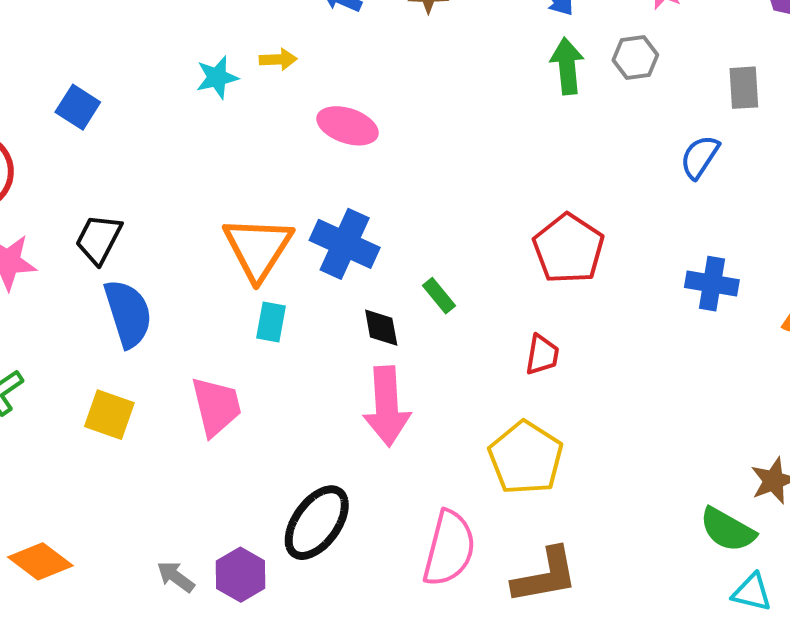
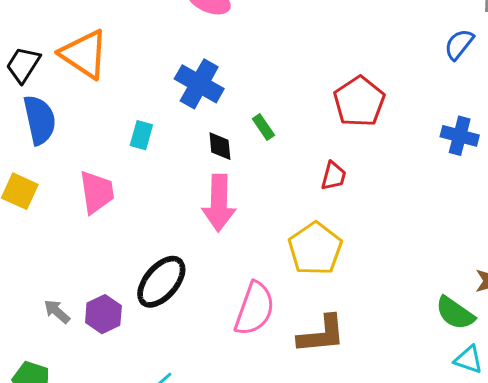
orange triangle: (258, 248) -> (84, 54), moved, turned -34

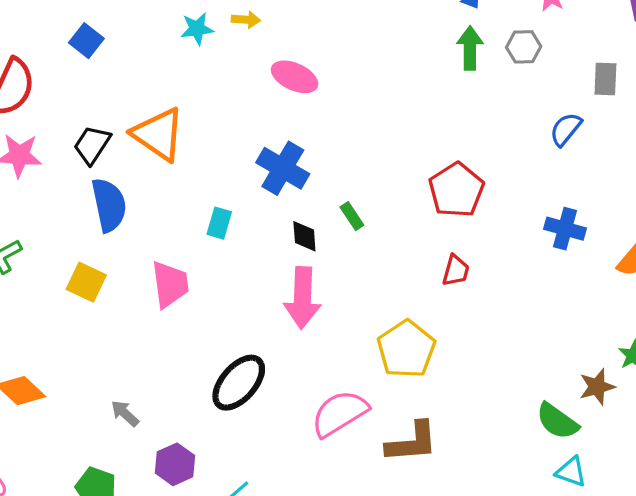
red trapezoid: (334, 176) -> (456, 271), moved
pink semicircle: (255, 309) -> (340, 413), turned -142
purple hexagon: (103, 314) -> (175, 464), moved

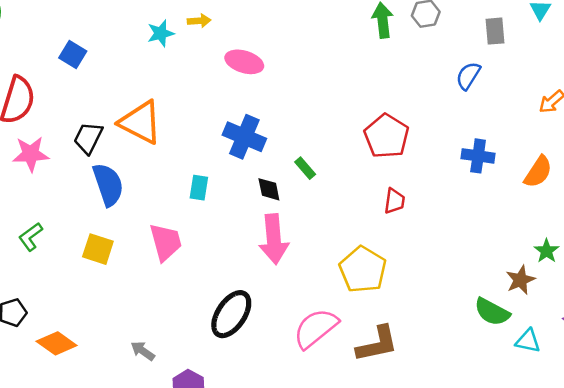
cyan triangle: (571, 472) -> (528, 341), moved

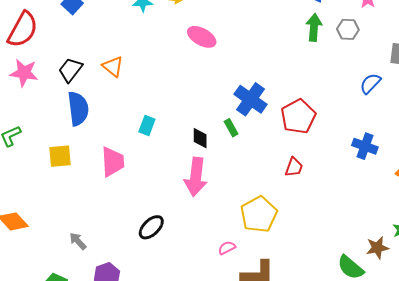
orange triangle: (141, 122) -> (113, 66), size x0.6
blue cross: (244, 137) -> (251, 99), moved
yellow square: (98, 249) -> (60, 156), turned -35
black ellipse: (231, 314) -> (151, 227), size x0.7
pink semicircle: (316, 328) -> (227, 248), moved, size x0.5

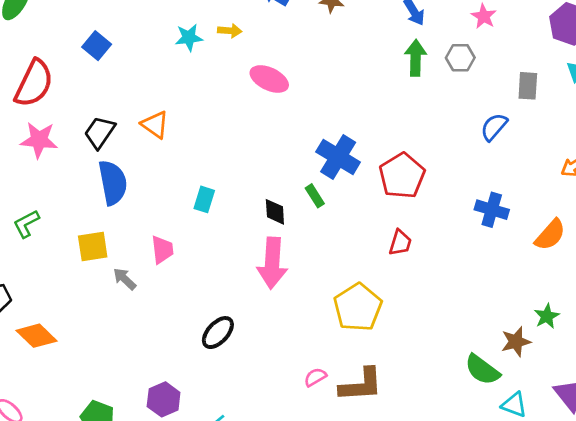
pink trapezoid: (113, 162) -> (162, 250), size x0.7
gray arrow: (78, 241) -> (125, 279), moved
pink semicircle: (227, 248) -> (315, 377), moved

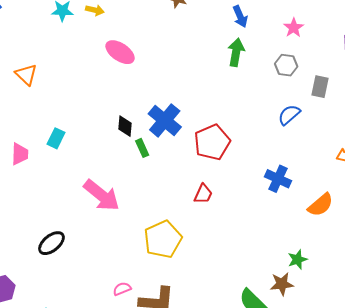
gray hexagon: (460, 58) -> (286, 65), moved
black diamond: (275, 212) -> (125, 126), moved
pink trapezoid: (162, 250) -> (20, 154), moved
pink arrow: (272, 263) -> (102, 195), turned -63
green star: (547, 316) -> (298, 259), moved

